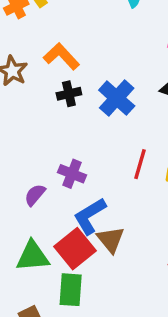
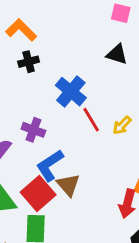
blue cross: (117, 98) -> (71, 92), moved
red line: (140, 164) -> (91, 120), turned -45

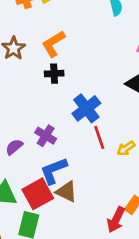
orange L-shape: (21, 30) -> (53, 44), turned -88
brown triangle: (68, 185) -> (66, 192), turned -35

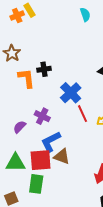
orange L-shape: (53, 44) -> (26, 78), moved, turned 120
red square: (38, 194) -> (41, 160), turned 30

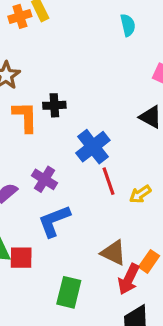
brown triangle: (62, 156) -> (113, 253), moved
red square: (41, 160) -> (21, 258), moved, size x0.7
green rectangle: (36, 184) -> (69, 292), moved

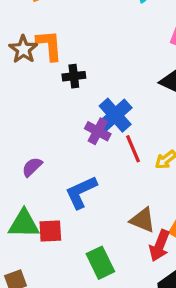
orange L-shape: (25, 117) -> (49, 45), moved
purple cross: (44, 179) -> (98, 131), moved
green rectangle: (69, 292) -> (100, 263), turned -36

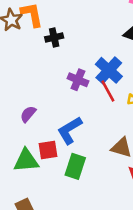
blue cross: (115, 115) -> (109, 70), moved
red square: (50, 231) -> (48, 150), moved
green rectangle: (100, 263) -> (75, 166), moved, turned 50

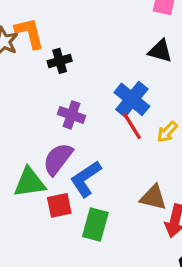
purple cross: (78, 80) -> (71, 115), moved
purple semicircle: (28, 114) -> (58, 159), moved, size x1.5
green triangle: (26, 161) -> (30, 182), moved

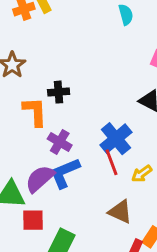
orange L-shape: (30, 33) -> (35, 112), moved
blue L-shape: (86, 179) -> (65, 173), moved
brown triangle: (153, 197) -> (120, 212), moved

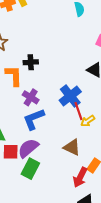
red line: (111, 162) -> (79, 111), moved
purple semicircle: (40, 179) -> (28, 148), moved

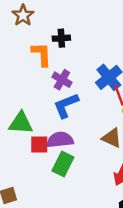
purple semicircle: (28, 148) -> (60, 140), turned 35

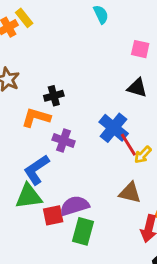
orange L-shape: (42, 54) -> (36, 117), turned -60
blue L-shape: (66, 105) -> (36, 170), moved

